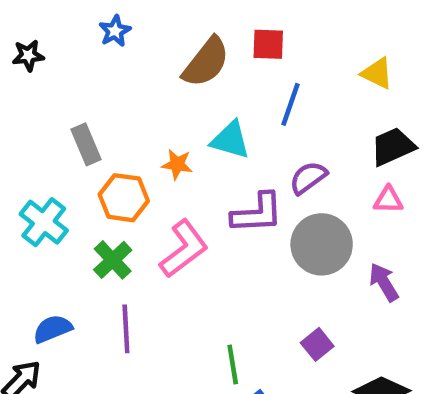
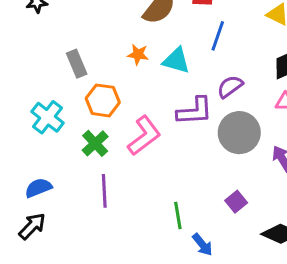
orange star: (177, 164) -> (138, 54), moved
blue semicircle: (53, 329) -> (38, 188), moved

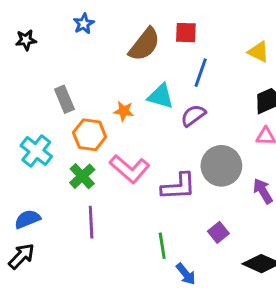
orange star: (138, 54) -> (124, 111), moved
purple semicircle: (230, 87) -> (193, 115), moved
purple L-shape: (195, 111) -> (178, 187), moved
pink L-shape: (144, 136) -> (130, 169), turned 78

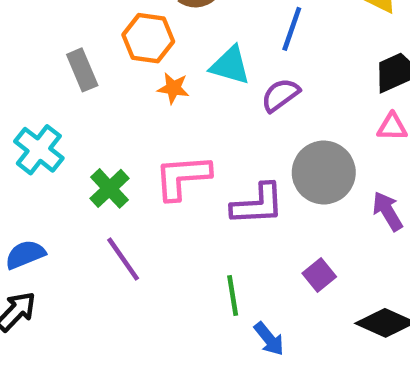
orange hexagon: (90, 135) -> (148, 38), moved
pink L-shape: (130, 169) -> (182, 177), turned 135
purple line: (91, 222) -> (123, 259), turned -32

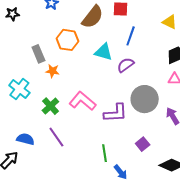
orange star: (173, 88) -> (52, 71), moved
pink L-shape: (182, 177) -> (83, 101), turned 44
blue semicircle: (25, 255) -> (25, 139), moved, turned 36

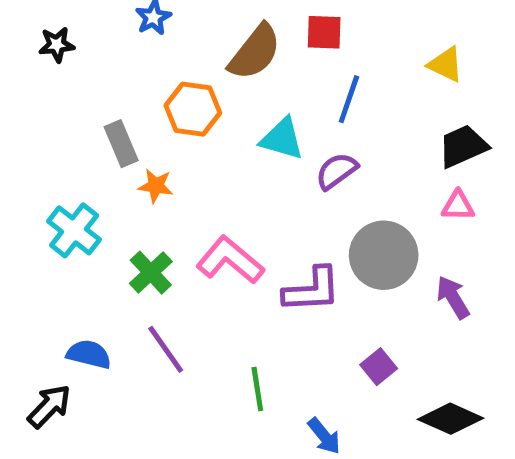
green line: (105, 153) -> (257, 389), moved

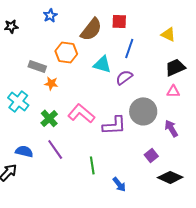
gray rectangle: (121, 144) -> (37, 66), turned -48
purple square: (379, 367) -> (151, 155), moved

